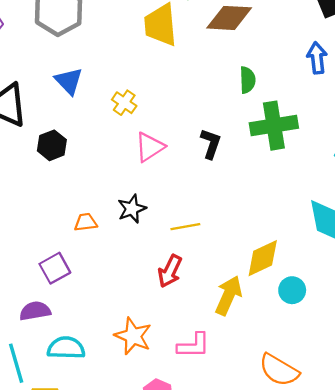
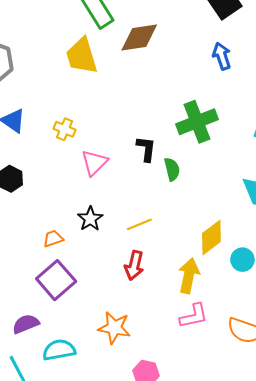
green semicircle: (247, 80) -> (172, 169), moved
purple square: (55, 268) -> (56, 280), moved, size x1.4
pink L-shape: (194, 345) -> (194, 316), moved

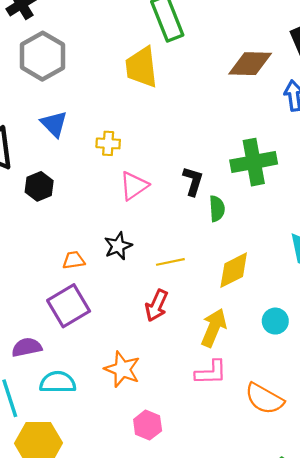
brown diamond: (139, 38) -> (250, 64), moved
yellow cross: (65, 129) -> (108, 143), turned -30
yellow diamond: (211, 237) -> (234, 270), moved

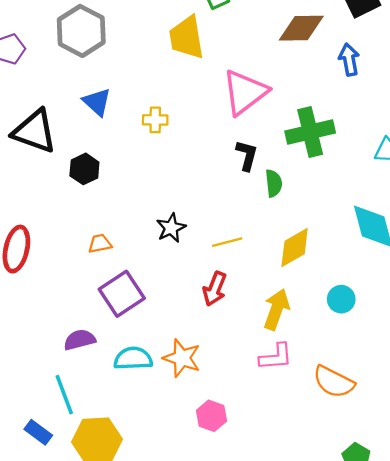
pink triangle: (134, 186) -> (245, 92), moved, size x1.5
orange trapezoid: (74, 260) -> (100, 244), moved
cyan semicircle: (58, 382) -> (133, 359), moved

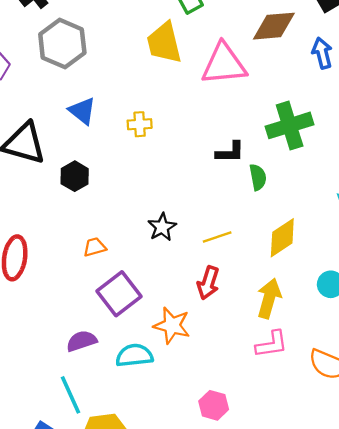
pink triangle: (245, 92) -> (224, 64), moved, turned 36
black L-shape: (247, 155) -> (230, 152), turned 80
orange star: (182, 358) -> (172, 325), moved

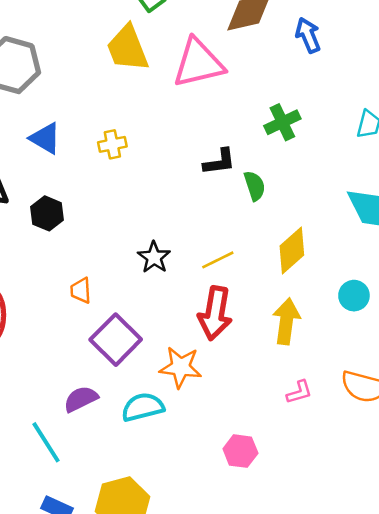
green cross: (290, 125) -> (282, 122), size x0.7
orange trapezoid: (95, 247) -> (81, 290), turned -70
red arrow: (208, 283) -> (215, 313), size x1.4
pink L-shape: (272, 344) -> (299, 392), moved, size x0.7
cyan line: (71, 395) -> (46, 442), moved

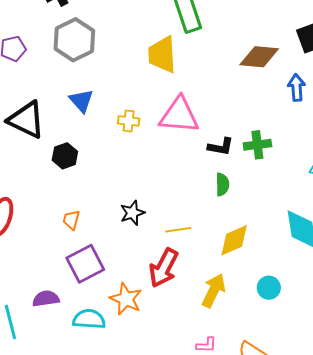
pink triangle: (198, 63) -> (179, 115), moved
black L-shape: (219, 162) -> (221, 147), moved

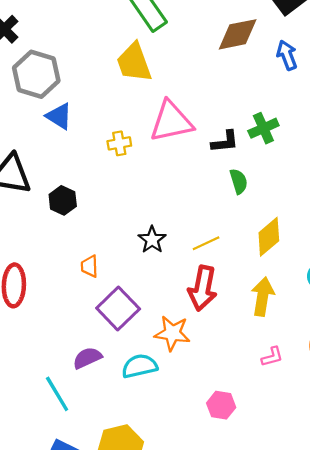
blue triangle: (81, 101) -> (59, 116), moved

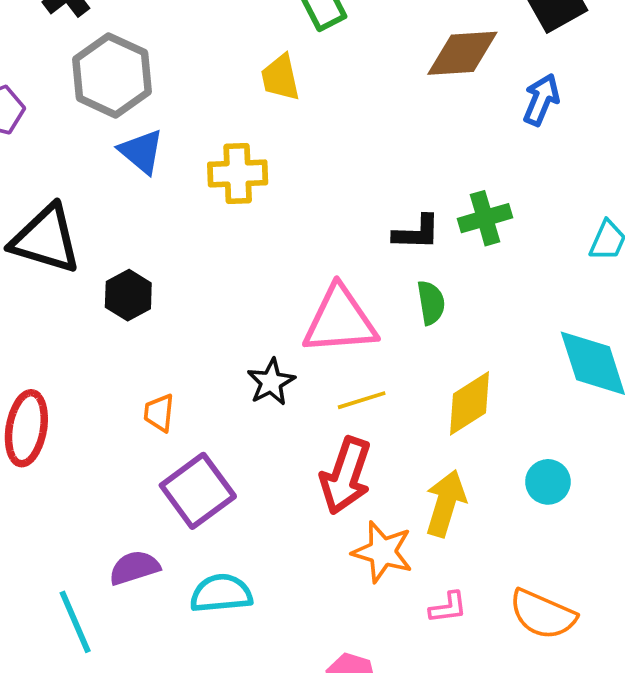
blue arrow: (287, 55) -> (541, 100), turned 36
yellow trapezoid: (134, 62) -> (280, 78), size x0.7
pink triangle: (171, 121) -> (340, 320), moved
yellow cross: (119, 143) -> (238, 173), moved, size x1.4
orange star: (172, 333) -> (382, 552), moved

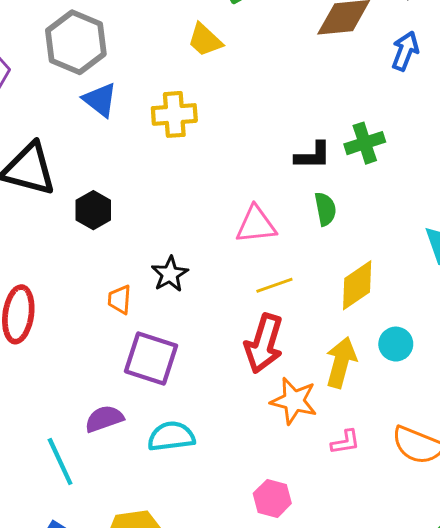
yellow trapezoid: (280, 78) -> (205, 40), turned -33
pink triangle: (340, 320) -> (256, 225), size x0.7
black star: (271, 382) -> (170, 274), moved
cyan circle: (548, 482) -> (396, 344), moved
purple square: (198, 491) -> (151, 358), turned -34

